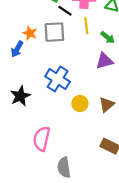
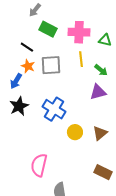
black line: (65, 11) -> (27, 47), moved
black star: (20, 96) -> (19, 106), moved

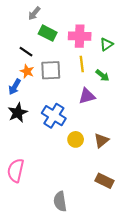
green triangle: (105, 40) -> (107, 44), turned -48
purple triangle: (98, 92) -> (87, 96), moved
pink semicircle: (39, 165) -> (16, 170), moved

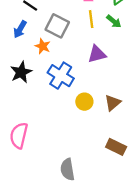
gray square: (51, 70) -> (57, 26), turned 30
orange star: (27, 71) -> (43, 46), moved
green arrow: (102, 75) -> (114, 21), moved
blue arrow: (15, 87) -> (20, 29), moved

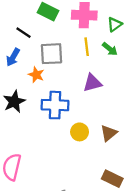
gray square: (57, 26) -> (52, 54), turned -30
blue cross: (61, 76) -> (55, 105), turned -30

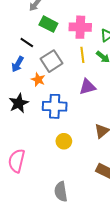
gray square: (52, 54) -> (52, 61), turned -30
yellow circle: (80, 132) -> (64, 141), moved

